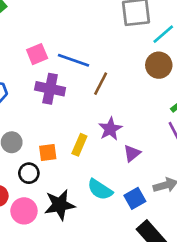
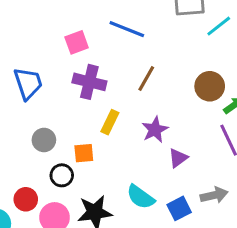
blue line: (73, 60) -> (127, 29), moved
brown circle: (159, 65) -> (210, 86), moved
yellow rectangle: (79, 145) -> (110, 122), moved

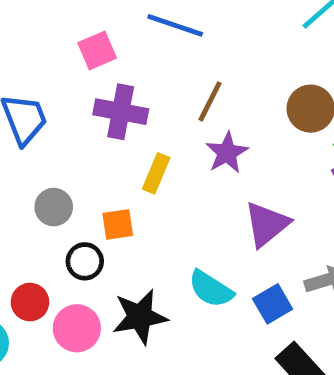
purple star: (155, 130) -> (227, 153), moved
purple triangle: (178, 158) -> (267, 224), size x1.5

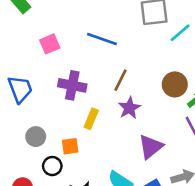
pink square: (97, 50) -> (50, 44), moved

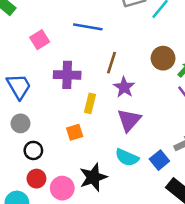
gray circle: (36, 137) -> (20, 123), moved
purple triangle: (151, 147) -> (129, 120), moved
black circle: (52, 166) -> (33, 150), moved

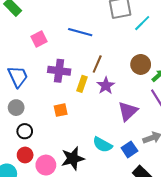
yellow rectangle: (90, 103) -> (82, 84), moved
purple triangle: (129, 120) -> (128, 111), moved
orange square: (75, 132) -> (61, 110), moved

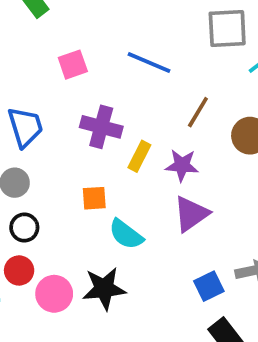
brown line: (97, 64) -> (198, 112), moved
purple star: (106, 86) -> (182, 165), turned 30
purple triangle: (128, 111) -> (191, 214), moved
cyan semicircle: (102, 145) -> (126, 234), moved

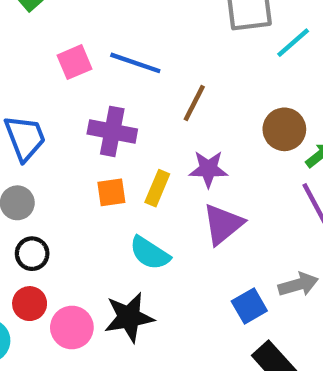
blue line: (149, 63) -> (135, 63), moved
brown line: (198, 112) -> (194, 103), moved
yellow rectangle: (139, 156) -> (157, 188), moved
orange square: (94, 198) -> (111, 192), moved

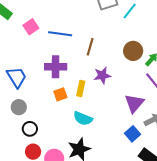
pink square: (74, 62) -> (31, 27), moved
purple triangle: (223, 224) -> (134, 103), moved

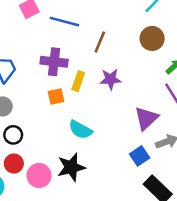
brown circle: (133, 51) -> (152, 38), moved
yellow rectangle: (81, 88) -> (78, 81), moved

